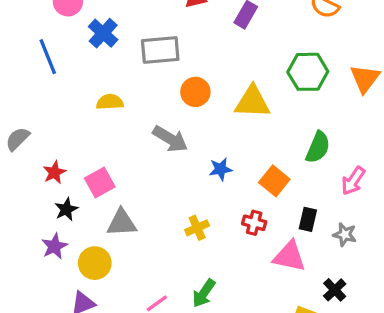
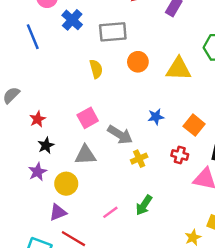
yellow semicircle: (110, 102) -> (96, 69), moved, turned 78
gray arrow: (170, 139) -> (120, 135), moved
pink square: (100, 183) -> (88, 118), moved

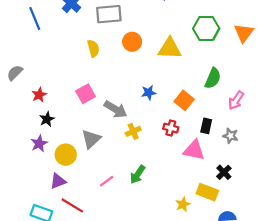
gray triangle: (85, 155) -> (91, 139), moved, turned -40

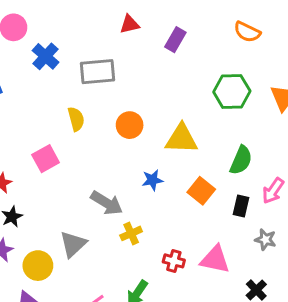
orange circle: (132, 42) -> (130, 125), moved
yellow triangle: (170, 48) -> (181, 139), moved
pink square: (86, 94) -> (46, 159), moved
black rectangle: (206, 126) -> (241, 206), moved
red cross: (171, 128) -> (174, 261), moved

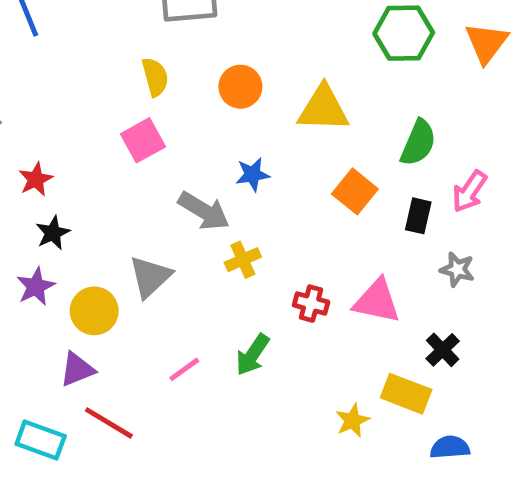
pink square: (46, 159) -> (143, 140), moved
blue star: (152, 180) -> (253, 174), moved

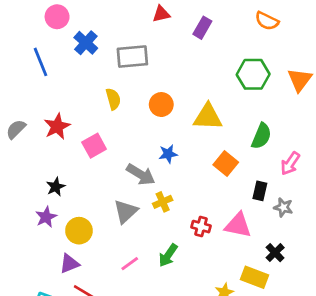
pink square: (143, 140) -> (94, 146), moved
red star: (36, 179) -> (57, 126), moved, size x1.4
black rectangle: (418, 216) -> (260, 191), moved
gray triangle: (150, 277) -> (126, 211), moved

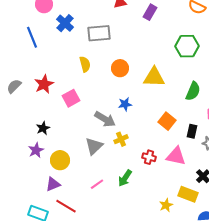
orange square: (226, 163) -> (167, 121), moved

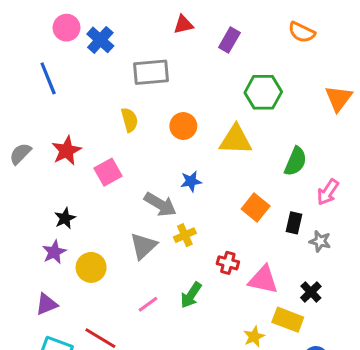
blue cross: (65, 23) -> (100, 40), moved
green hexagon: (187, 46) -> (263, 92), moved
pink triangle: (176, 156) -> (263, 280), moved
purple triangle: (53, 184) -> (47, 304), moved

